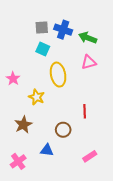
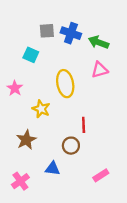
cyan square: (43, 49) -> (31, 55), moved
red line: (85, 111) -> (84, 125), moved

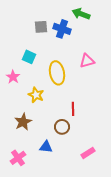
green arrow: (98, 42) -> (81, 14), moved
cyan square: (31, 55) -> (29, 57), moved

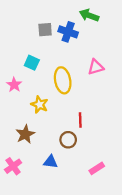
pink cross: (18, 158) -> (13, 166), moved

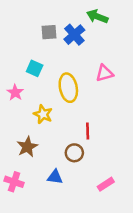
blue cross: (68, 32) -> (74, 35), turned 30
pink cross: (13, 166) -> (14, 182), turned -35

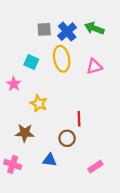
green arrow: (97, 16) -> (94, 28), moved
yellow ellipse: (68, 88) -> (62, 59), moved
brown star: (27, 147) -> (25, 133), turned 30

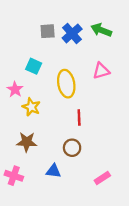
yellow ellipse: (62, 59) -> (66, 84), moved
yellow star: (39, 103) -> (31, 107), moved
red line: (79, 119) -> (79, 117), moved

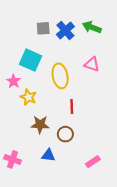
cyan square: (34, 66) -> (30, 60), size x1.5
pink triangle: (101, 71) -> (92, 64), turned 35
brown star: (27, 142) -> (40, 125), moved

